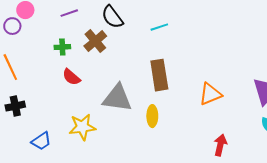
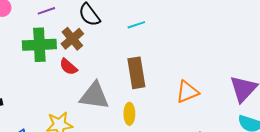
green cross: (62, 47) -> (39, 45), size x2.0
red semicircle: (71, 77) -> (68, 67), moved

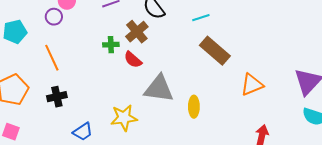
green cross: (39, 45) -> (111, 45), moved, size x0.5
brown rectangle: (136, 73) -> (215, 51), moved, turned -40

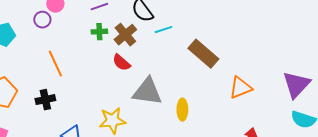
cyan line: (201, 18) -> (163, 30), moved
green cross: (111, 45) -> (99, 32), moved
orange line: (52, 58) -> (55, 64), moved

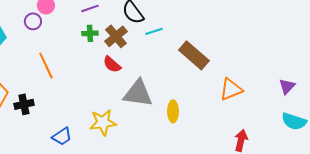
purple triangle: (296, 85) -> (287, 86), size x0.6
black cross: (45, 100) -> (24, 104), moved

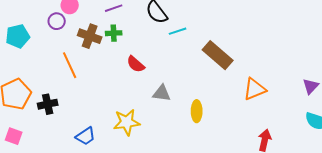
brown cross: (116, 36) -> (90, 36), moved, turned -30
gray triangle: (138, 93) -> (162, 93), size x0.6

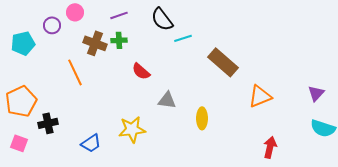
purple circle: (57, 21) -> (52, 25), moved
black cross: (48, 104) -> (48, 123), moved

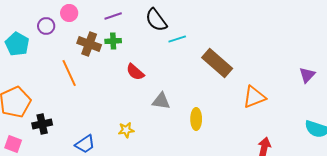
cyan pentagon: (23, 43) -> (17, 44), turned -30
purple triangle: (316, 93) -> (307, 75), moved
yellow star: (132, 129) -> (126, 130), size x0.6

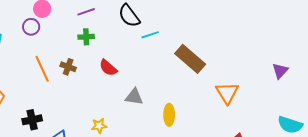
purple circle: (46, 26) -> (31, 27), moved
brown cross: (89, 44) -> (68, 67), moved, size x0.7
orange triangle: (254, 97) -> (227, 93), turned -40
black cross: (42, 124) -> (32, 120), moved

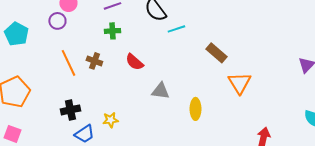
brown rectangle: (190, 59) -> (216, 53), size x0.7
orange triangle: (227, 93) -> (239, 83), moved
black cross: (32, 120) -> (70, 110), moved
yellow star: (99, 126) -> (110, 120), moved

